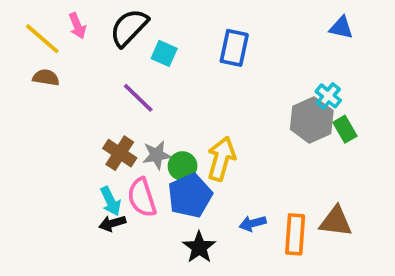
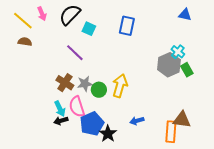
blue pentagon: (190, 196) -> (92, 124), moved
orange rectangle: (295, 234) -> (171, 132), moved

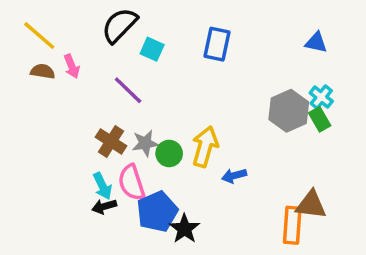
pink arrow: (42, 14) -> (72, 66), moved
blue triangle: (185, 15) -> (316, 42), moved
cyan cross: (178, 52) -> (321, 97), moved
blue arrow: (137, 121) -> (234, 176), moved

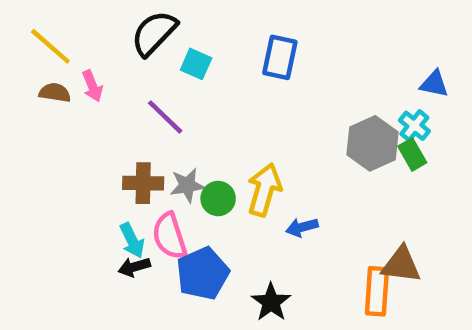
blue triangle: (316, 42) -> (434, 84), moved
brown cross: (111, 142) -> (143, 183), turned -32
black star: (185, 229) -> (271, 302), moved

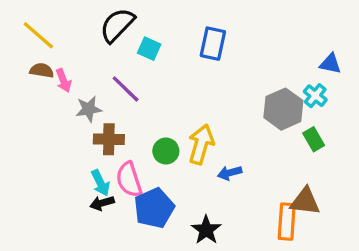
pink arrow: (92, 86) -> (63, 81), moved
green rectangle: (412, 154) -> (314, 139), moved
gray star: (187, 185) -> (89, 109), moved

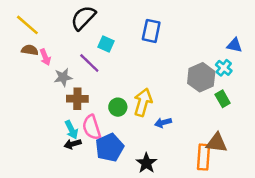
cyan square: (149, 49) -> (106, 44), moved

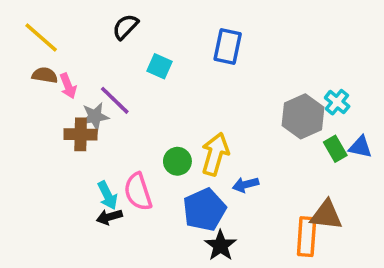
black semicircle: (83, 18) -> (125, 27), size x0.7
blue triangle: (234, 45) -> (360, 147), moved
purple line: (89, 63) -> (115, 100), moved
brown cross: (77, 99) -> (81, 134), moved
blue pentagon: (110, 148) -> (204, 210), moved

